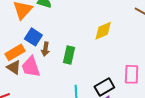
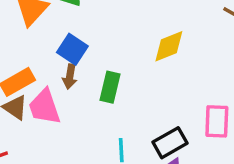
blue square: (33, 37) -> (72, 49), moved

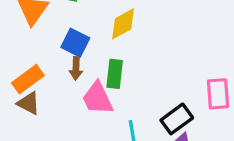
yellow diamond: (169, 46) -> (123, 24), moved
pink trapezoid: (45, 107) -> (98, 98), moved

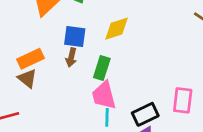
blue square: (75, 43) -> (75, 36), turned -30
pink trapezoid: (98, 98) -> (104, 95), moved

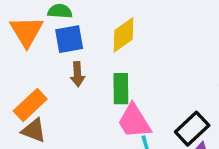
blue square: (75, 36) -> (69, 39), moved
brown arrow: (71, 57) -> (77, 74), moved

